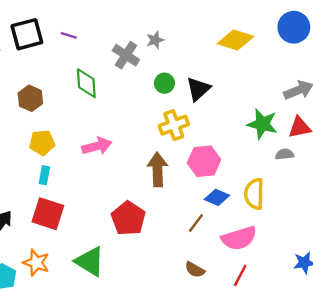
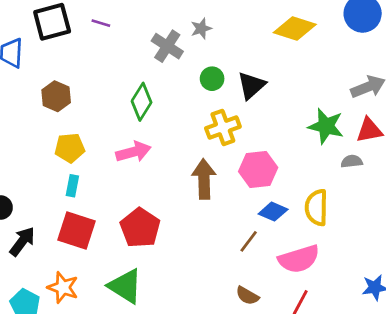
green diamond: (86, 83) -> (142, 102), moved, turned 36
red pentagon: (128, 218) -> (140, 228), moved

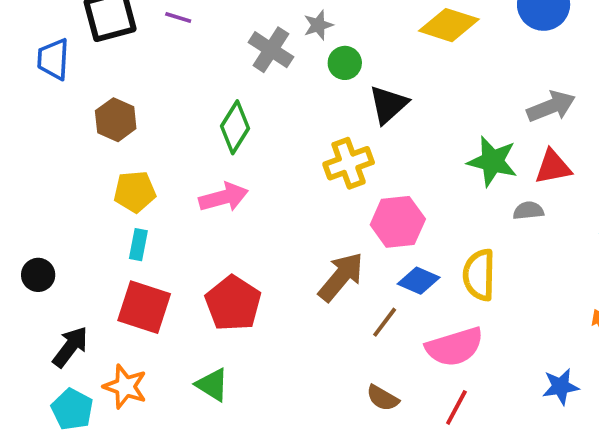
green circle: (212, 79) -> (345, 63), moved
brown arrow: (204, 179) -> (341, 277), moved, turned 42
black arrow: (22, 241) -> (70, 347), moved
green triangle: (125, 286) -> (212, 385), size x0.7

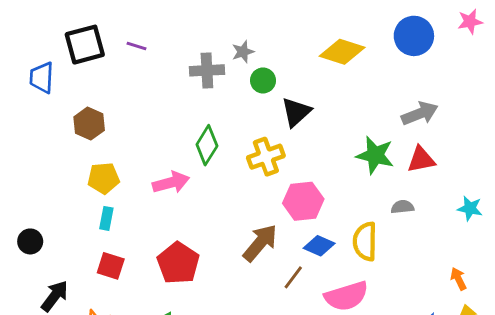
gray cross: (271, 50) -> (207, 70), turned -36
green diamond: (235, 127) -> (207, 145), moved
gray semicircle: (528, 211) -> (402, 207), moved
red square: (144, 307) -> (111, 266), size x0.7

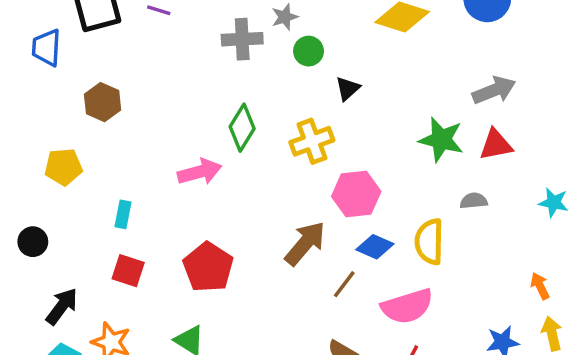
black triangle: (296, 112) -> (348, 88), size x0.7
yellow pentagon: (103, 178) -> (63, 167), moved

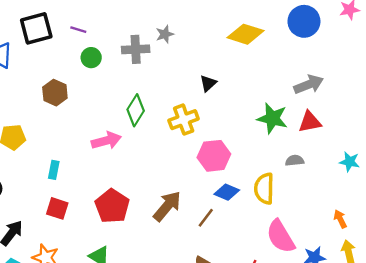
green circle: (309, 51) -> (91, 58), moved
brown hexagon: (103, 102) -> (55, 93), moved
brown arrow: (305, 243) -> (167, 206), moved
pink semicircle: (407, 306) -> (281, 236), moved, turned 76

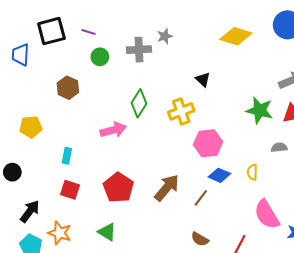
black triangle: (208, 83) -> (203, 79), turned -35
yellow semicircle: (264, 189) -> (252, 172), size x0.6

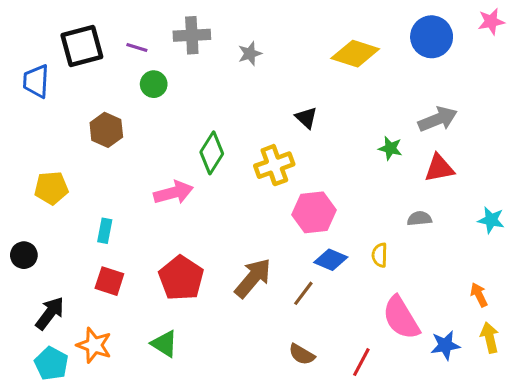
gray cross: (139, 50) -> (192, 35), moved
green star: (260, 110) -> (390, 148), moved, size x0.6

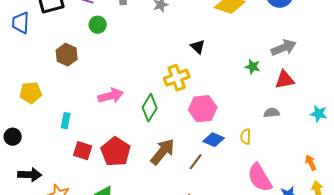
green diamond: (212, 153) -> (150, 108), moved
red square: (109, 281) -> (83, 151), moved
black arrow: (50, 313) -> (30, 175), turned 55

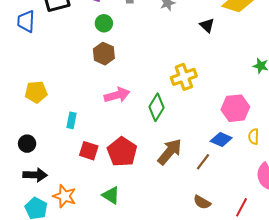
black triangle: (198, 47) -> (207, 25), moved
brown hexagon: (67, 55) -> (104, 54), moved
pink hexagon: (203, 109) -> (235, 108), moved
black circle: (13, 137) -> (27, 144), moved

